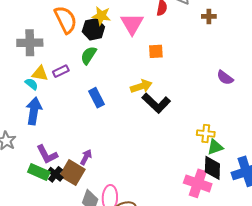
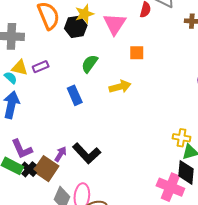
yellow star: (101, 16) -> (84, 14), turned -30
green semicircle: (89, 55) -> (90, 64), moved
black L-shape: (156, 103) -> (87, 153), moved

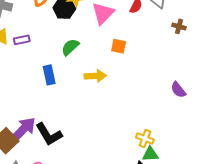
purple arrow: (61, 154) -> (23, 130), size x1.8

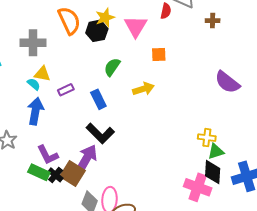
purple rectangle: (22, 40) -> (66, 90), moved
purple semicircle: (178, 90) -> (227, 82), size x1.5
black L-shape: (49, 134) -> (100, 133), moved

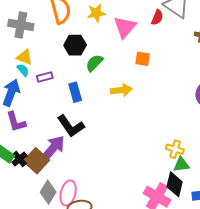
black hexagon: (97, 31) -> (75, 45), moved
cyan semicircle: (34, 84) -> (23, 70), moved
purple L-shape: (48, 155) -> (16, 122), moved

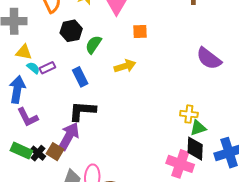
cyan semicircle: (23, 70) -> (33, 68), moved
black L-shape: (71, 126) -> (82, 111), turned 140
brown square: (36, 161) -> (55, 152), size x0.7

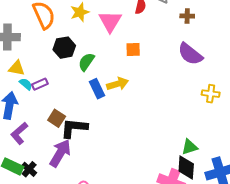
purple semicircle: (209, 59) -> (190, 54), moved
blue rectangle: (80, 77) -> (97, 89), moved
yellow cross: (189, 114) -> (211, 94), moved
purple L-shape: (28, 117) -> (19, 133), turned 75
brown square: (55, 152) -> (57, 118), moved

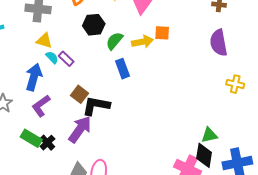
purple semicircle: (190, 54) -> (219, 43), turned 36
purple rectangle: (40, 84) -> (66, 59), turned 63
yellow arrow: (118, 84) -> (142, 42), moved

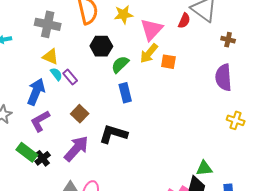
yellow arrow: (142, 42) -> (149, 53), moved, turned 135
black L-shape: (96, 106) -> (113, 134), moved

